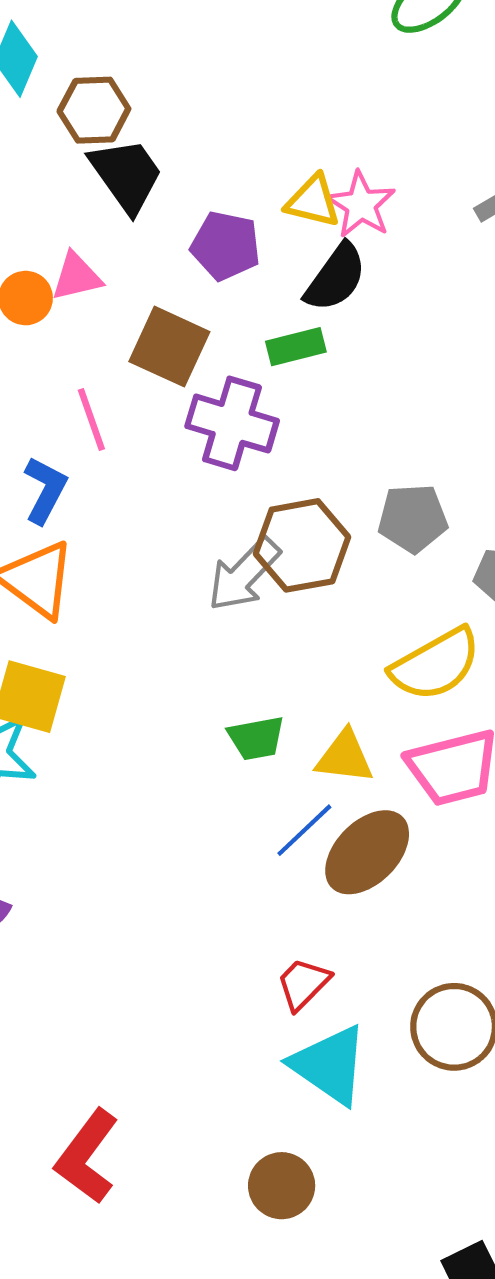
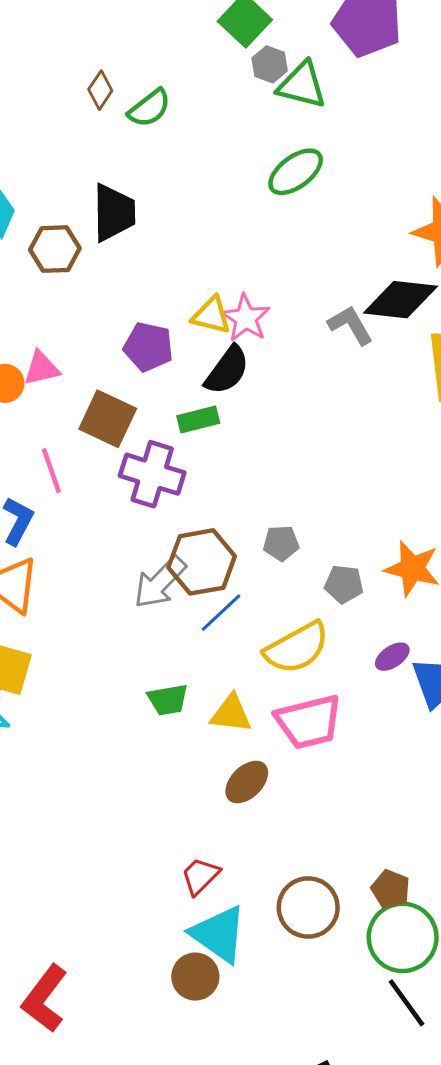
black trapezoid: (126, 175) -> (114, 213), moved, turned 34
gray pentagon: (413, 518) -> (281, 543), size x0.7
blue line: (304, 830) -> (221, 613), moved
brown ellipse: (367, 852) -> (247, 782), size x0.7
brown circle: (282, 1186) -> (195, 977), moved

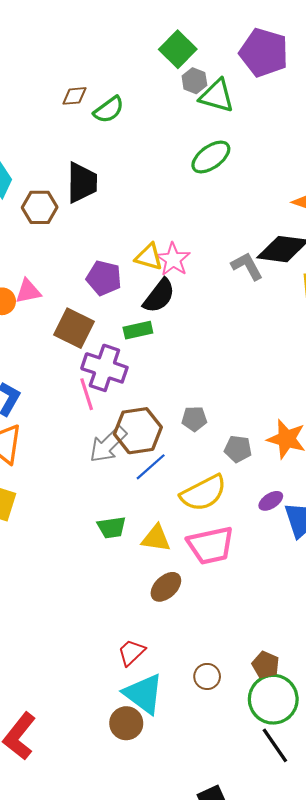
brown diamond: (100, 90) -> (74, 96), turned 50
pink line: (51, 471) -> (87, 394), moved
brown circle: (308, 907) -> (207, 676), size x0.6

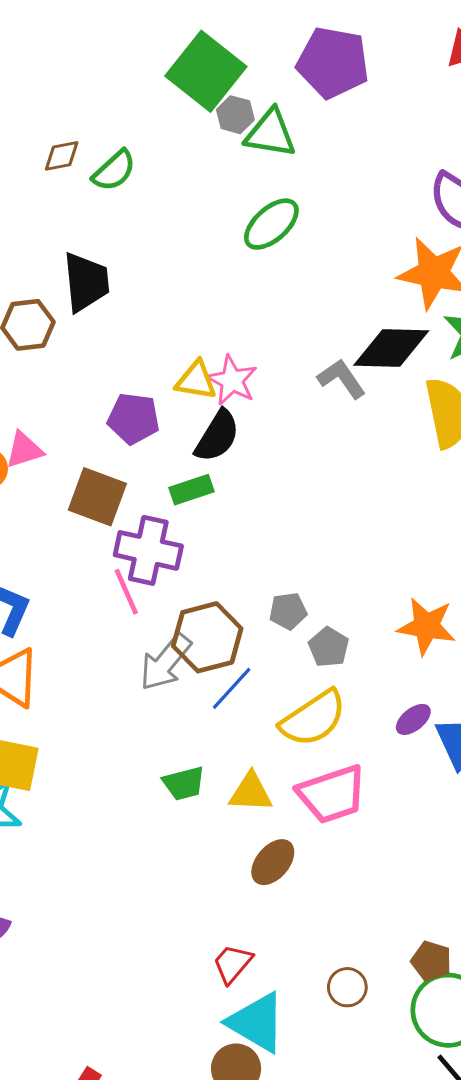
green square: (178, 49) -> (206, 71), size x1.4
gray pentagon: (238, 449) -> (329, 647), moved, turned 30

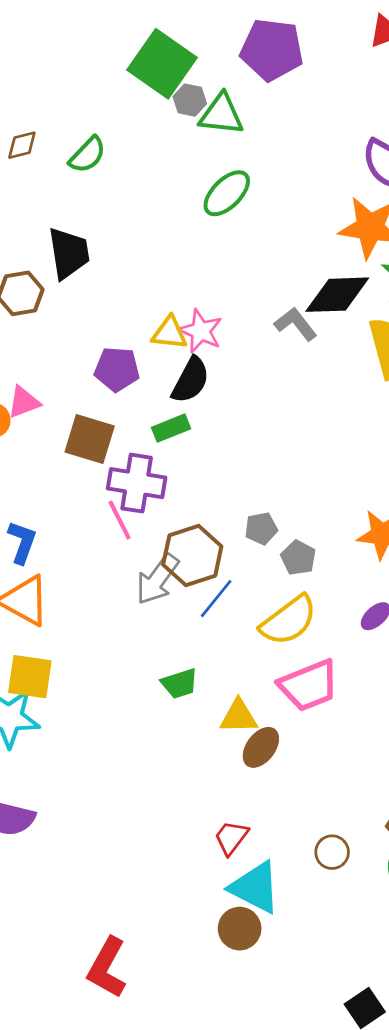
brown diamond: (62, 156) -> (22, 145), moved
yellow triangle: (251, 792) -> (239, 716), moved

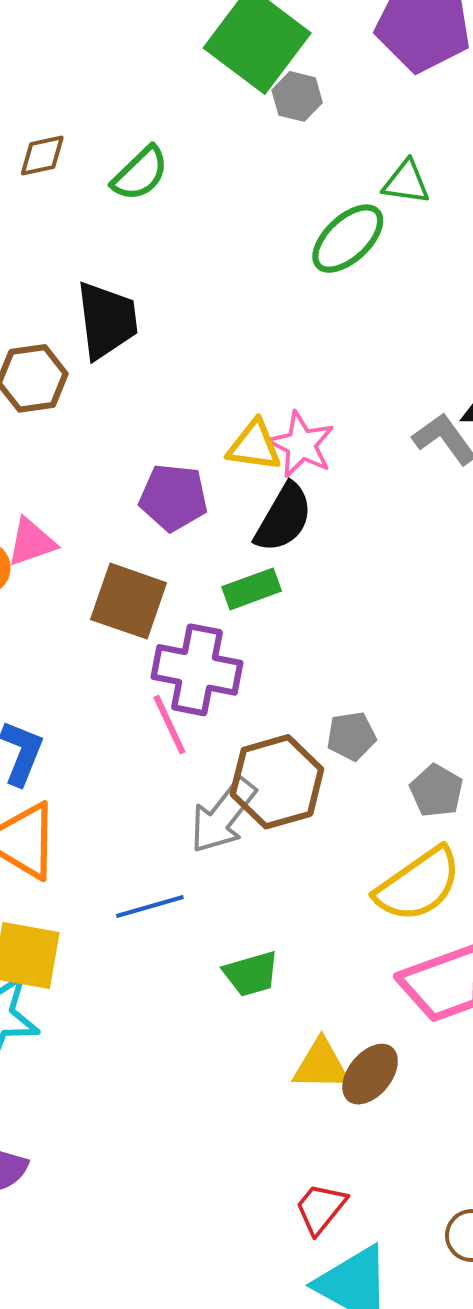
green triangle: (221, 114) -> (406, 182), moved, size x0.7
gray pentagon: (261, 528) -> (351, 736), moved
blue line: (216, 599) -> (150, 906), moved, turned 33
yellow triangle: (239, 716) -> (321, 1065), moved

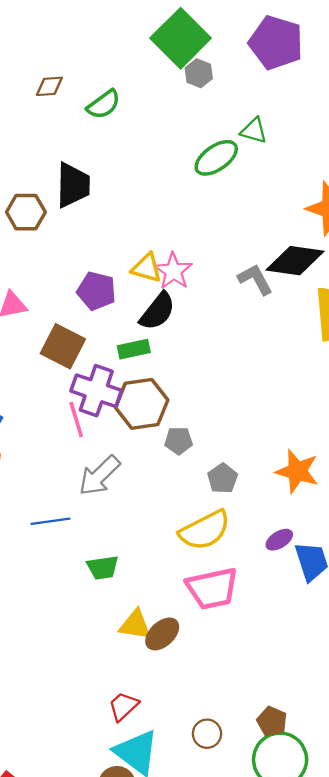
brown hexagon: (277, 782) -> (142, 404), moved

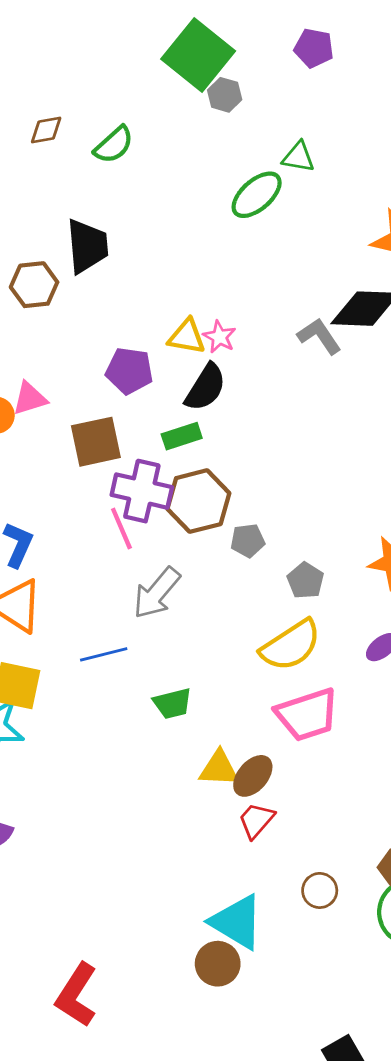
purple pentagon: (276, 43) -> (314, 48), size x0.6
pink star: (173, 271) -> (219, 337), size x0.7
brown square: (63, 346) -> (96, 442), turned -33
red trapezoid: (123, 706) -> (256, 820), moved

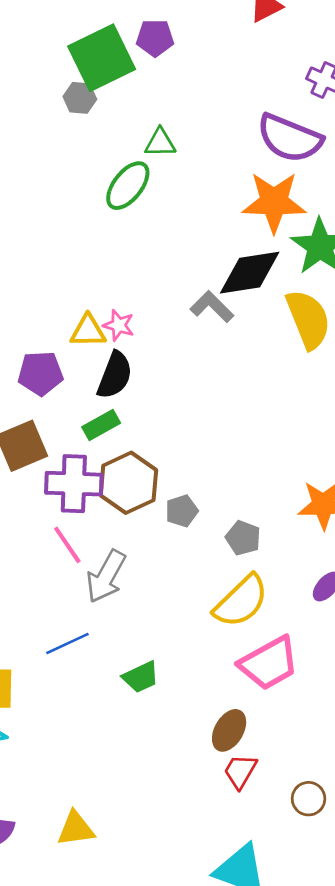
green square: (198, 55) -> (102, 58), moved, turned 36
pink line: (121, 528) -> (67, 545), moved
yellow triangle: (219, 769) -> (76, 829), moved
brown circle: (320, 890) -> (309, 799), moved

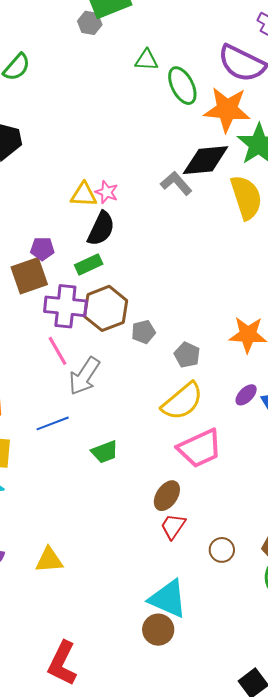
green ellipse: (128, 186) -> (182, 86), moved, turned -69
purple pentagon: (40, 373) -> (42, 249), moved, size x0.7

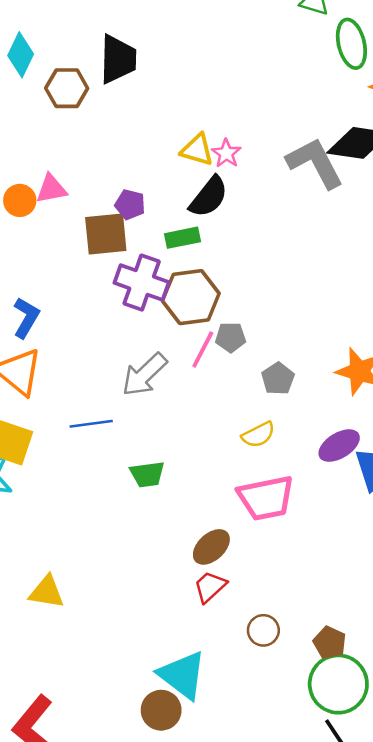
gray L-shape: (176, 183) -> (315, 163), size x1.5
pink line: (58, 351) -> (203, 349), moved, turned 44
purple ellipse: (246, 395) -> (339, 446), size x1.4
yellow semicircle: (182, 401) -> (258, 435), size x0.6

